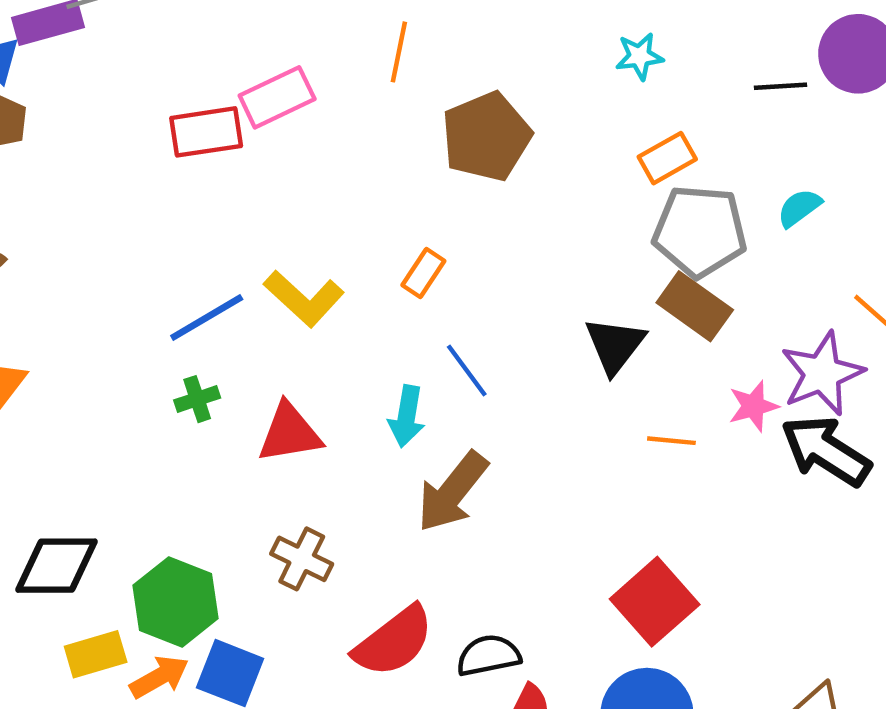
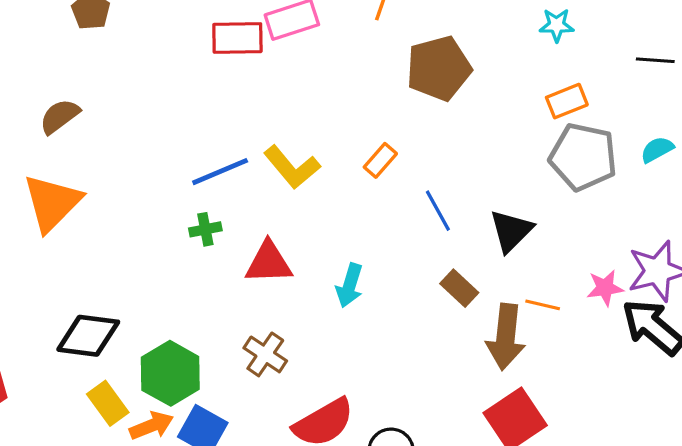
brown rectangle: (695, 306) -> (459, 288), moved, size x0.7
blue line: (467, 370) -> (438, 211), moved
cyan arrow: (407, 416) -> (350, 285), moved
brown arrow: (452, 492) -> (506, 337), moved, turned -40
yellow rectangle: (96, 654) -> (108, 403), turned 63

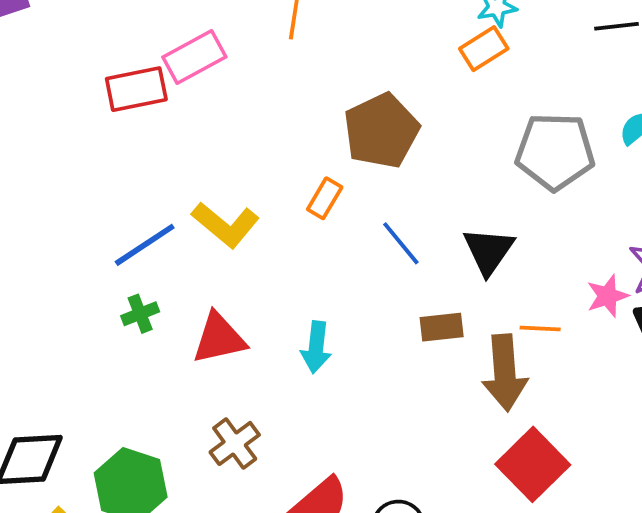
brown pentagon: (439, 68) -> (381, 131), moved
orange rectangle: (567, 101) -> (484, 49), moved
brown rectangle: (459, 288) -> (442, 327), turned -39
brown cross: (265, 354) -> (235, 443), turned 30

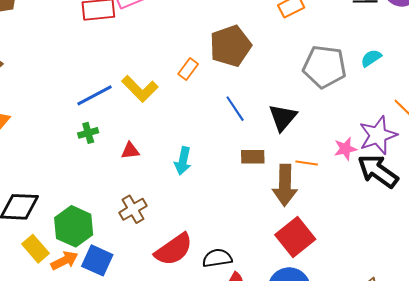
orange rectangle: (325, 198) -> (188, 69), moved
red triangle: (219, 338) -> (130, 151), size x0.6

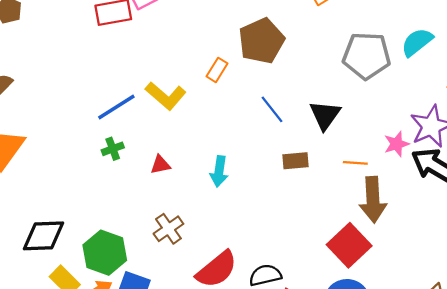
cyan semicircle: (371, 58) -> (417, 42), size x1.4
brown arrow: (285, 185) -> (373, 200), moved

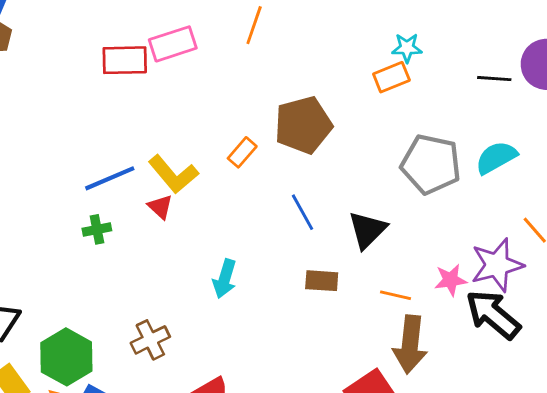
red triangle: (160, 165) -> (160, 207), moved, turned 45

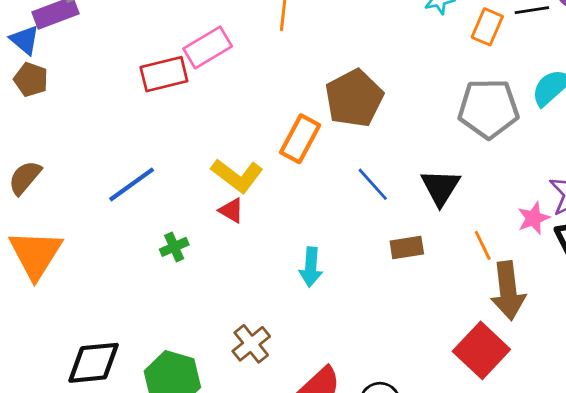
orange rectangle: (391, 77) -> (487, 27), moved, turned -32
orange rectangle: (242, 152) -> (300, 139), size x1.5
blue line: (110, 178) -> (132, 184), moved
orange line: (395, 295) -> (483, 245), turned 64

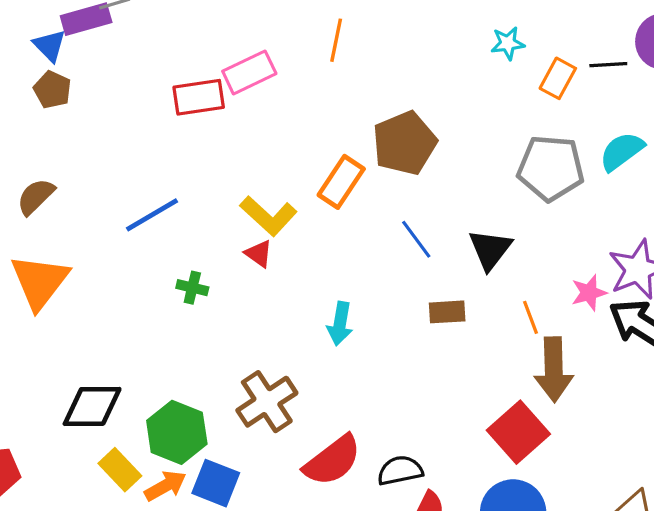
green cross: (174, 247) -> (192, 288), turned 32
brown cross: (251, 344) -> (267, 402), size x1.4

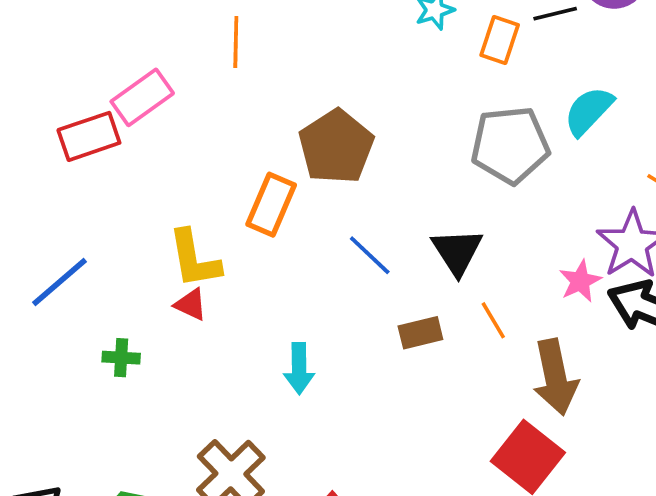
yellow L-shape: (268, 216) -> (194, 259), turned 48
orange line: (530, 317) -> (493, 320), moved

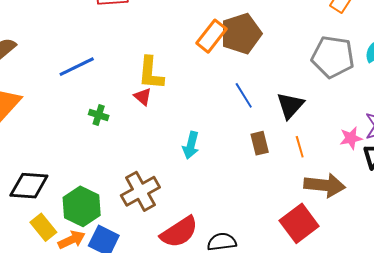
orange rectangle: (271, 205) -> (212, 36), moved
brown rectangle: (420, 333) -> (260, 143), turned 75
brown arrow: (555, 377) -> (325, 185), turned -87

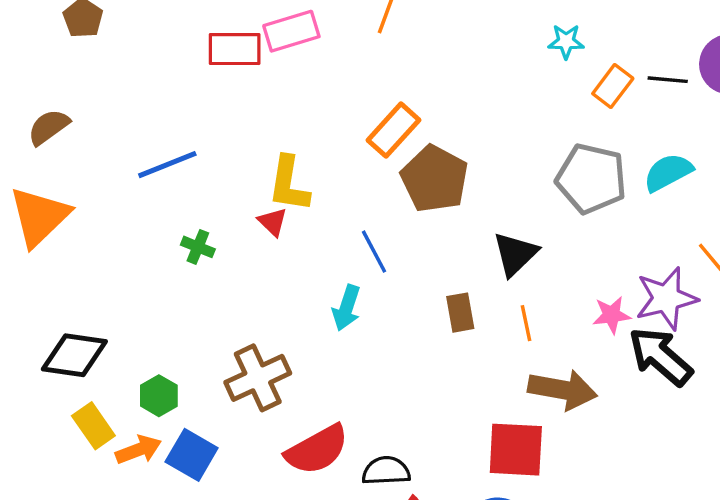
brown pentagon: (241, 34) -> (435, 179), moved, turned -30
blue line: (244, 95) -> (374, 252), moved
green hexagon: (82, 206) -> (159, 396), size x0.6
red square: (299, 223) -> (516, 450), turned 36

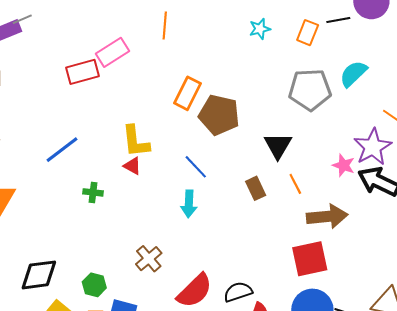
cyan star: (566, 41) -> (260, 29), moved
pink star: (612, 315) -> (344, 165), turned -30
brown cross: (258, 378) -> (149, 259), size x0.7

